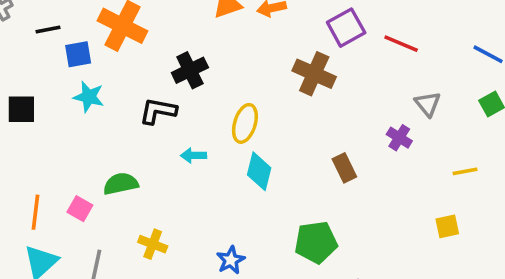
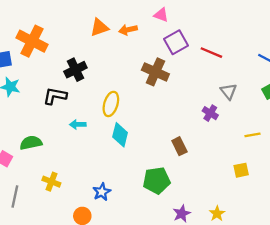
brown rectangle: (344, 168) -> (179, 146), moved

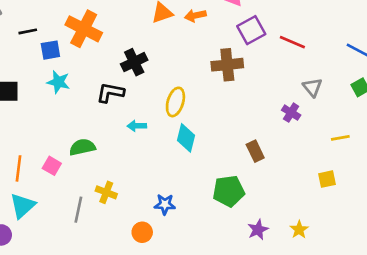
brown cross: (155, 72) -> (227, 65), turned -30
blue star: (102, 192) -> (165, 204), turned 30
gray line: (15, 196) -> (78, 210), moved

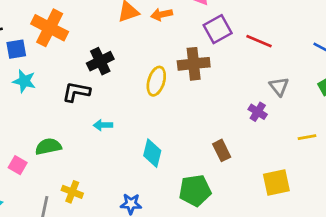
yellow ellipse: (175, 102) -> (156, 81), moved
cyan diamond: (186, 138) -> (152, 153), moved
yellow square: (327, 179) -> (276, 182), moved, size x1.5

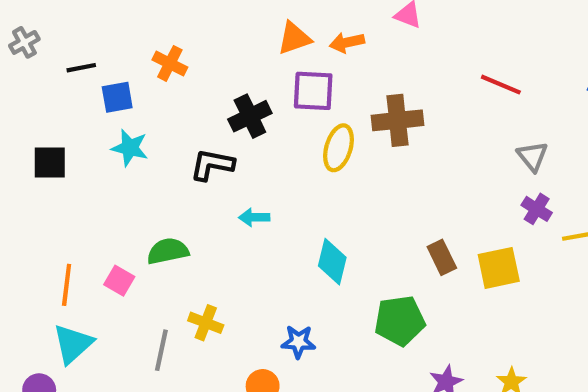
orange cross: (50, 28) -> (170, 63), size x0.6
purple square: (218, 29) -> (313, 91), moved, turned 32
purple cross: (258, 112) -> (537, 209), moved
yellow square: (276, 182) -> (499, 268), moved

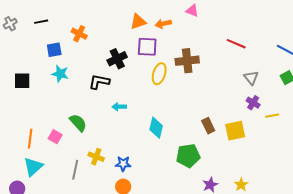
black line: (81, 68) -> (41, 22), moved
green semicircle: (168, 251) -> (78, 123), turned 60
blue star: (298, 342) -> (123, 164), moved

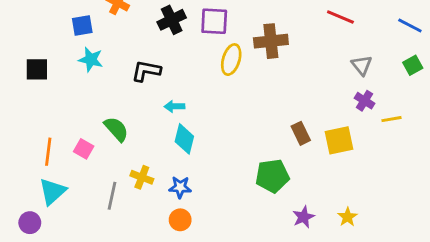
black cross: (117, 59) -> (172, 20), moved
cyan diamond: (156, 128) -> (184, 139), moved

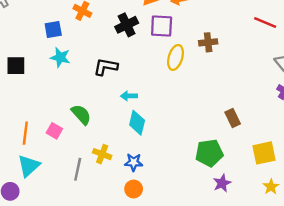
brown cross: (271, 41) -> (208, 42), size x0.7
yellow square: (339, 140) -> (264, 153), moved
purple star: (304, 217) -> (222, 183), moved

